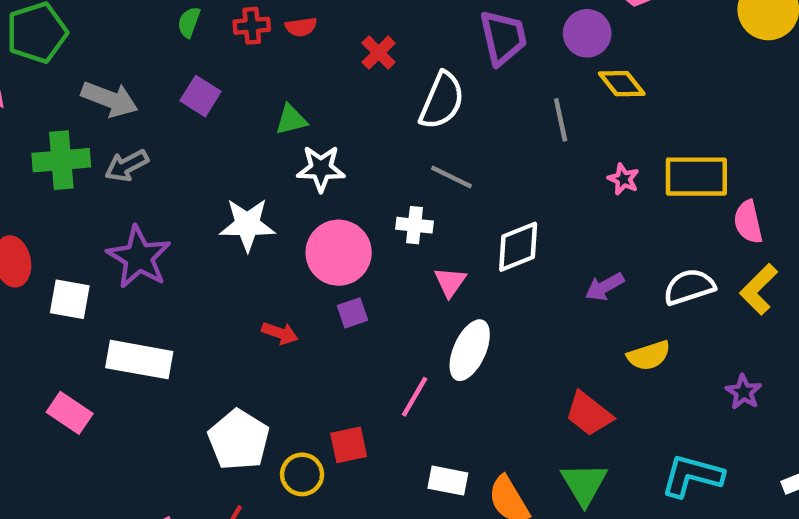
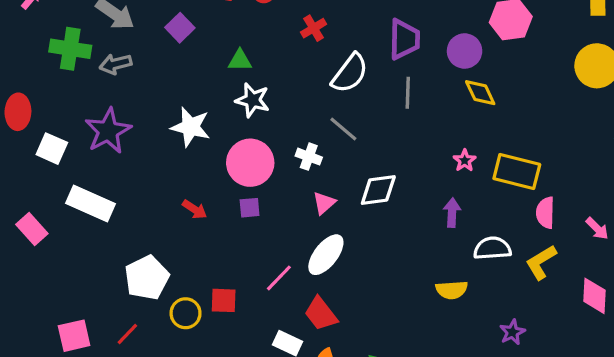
gray line: (561, 120) -> (408, 93), moved
purple arrow: (605, 287) -> (452, 213), moved, turned 108
red trapezoid: (589, 414) -> (321, 314), moved

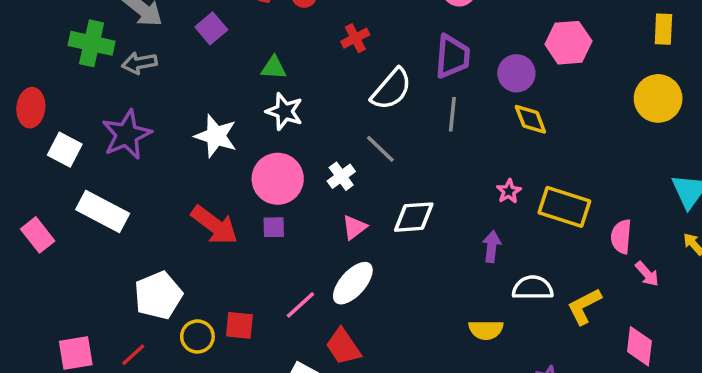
white cross: (309, 157) -> (341, 176), turned 30
red arrow: (195, 209) -> (214, 225), size x1.8
pink semicircle: (545, 213) -> (621, 237), moved

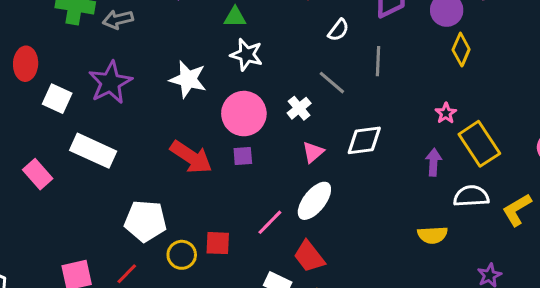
white semicircle: (391, 89) -> (338, 30), size x0.6
gray line: (452, 114) -> (378, 61), moved
yellow diamond: (530, 119) -> (461, 49), turned 48
yellow rectangle: (564, 207) -> (479, 144), moved, turned 42
white pentagon: (158, 295) -> (146, 221), turned 30

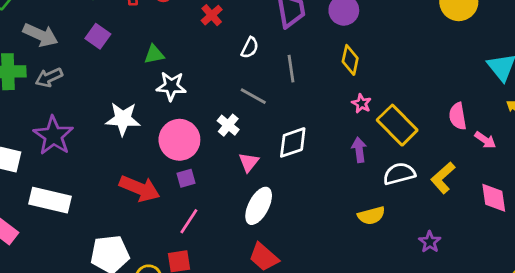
yellow diamond: (461, 49) -> (350, 60), moved
pink line: (270, 222) -> (189, 221), moved

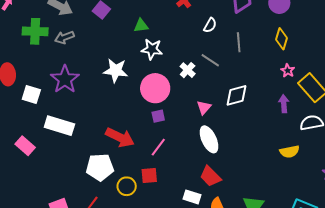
white cross: (228, 125) -> (188, 70), moved
red arrow: (140, 188) -> (120, 137), moved
white ellipse: (259, 206) -> (209, 139), turned -56

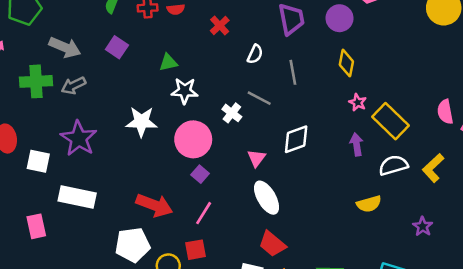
purple square: (158, 116) -> (200, 174), turned -32
pink rectangle: (25, 146) -> (36, 226), turned 42

